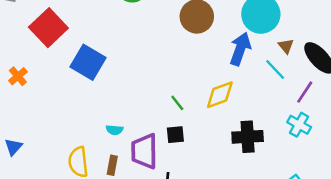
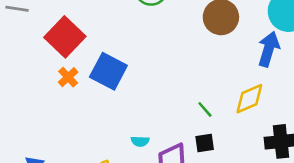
orange cross: (18, 76) -> (68, 77), moved

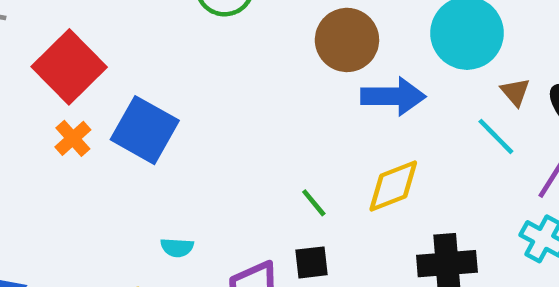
blue arrow: (269, 49) -> (393, 96), moved, turned 72
cyan semicircle: (140, 141) -> (177, 247), moved

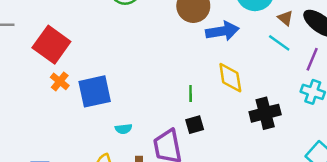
blue square: (145, 130) -> (95, 91), moved, turned -32
yellow diamond: (393, 186) -> (230, 78), turned -68
green line: (314, 203) -> (191, 93), turned 49

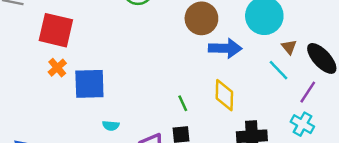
red square: (51, 45) -> (56, 30), turned -33
green line: (191, 93) -> (183, 103), turned -35

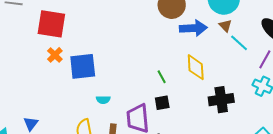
brown triangle: (289, 47) -> (225, 26), moved

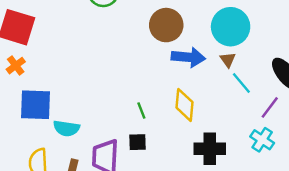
blue square: (83, 66) -> (35, 105), moved
cyan semicircle: (103, 100) -> (66, 128), size x1.5

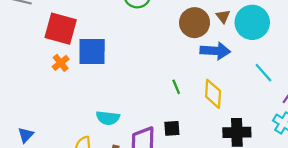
brown triangle: (228, 60) -> (223, 16), moved
blue square: (35, 105) -> (92, 51), moved
green line: (141, 110) -> (176, 87), moved

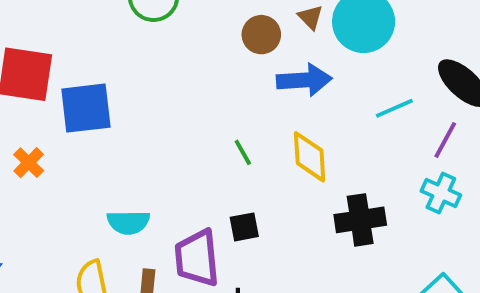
brown circle: (195, 23) -> (261, 35), size x0.7
orange cross: (61, 63) -> (29, 163), moved
cyan line: (263, 73) -> (394, 108), turned -65

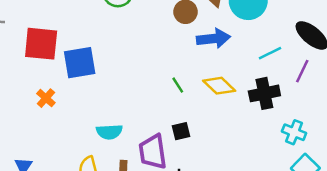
yellow diamond: (310, 157) -> (219, 86), turned -40
cyan cross: (441, 193) -> (294, 132), moved
black cross: (360, 220) -> (264, 93), moved

